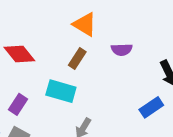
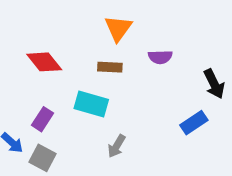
orange triangle: (85, 24) -> (118, 28), turned 35
brown rectangle: (77, 58) -> (110, 67), turned 60

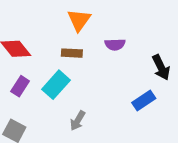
cyan rectangle: (91, 104) -> (56, 85), turned -64
purple rectangle: (43, 119) -> (20, 86), moved

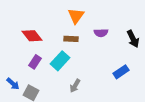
black arrow: (161, 67) -> (133, 39), moved

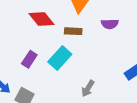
red diamond: (32, 36) -> (42, 19), moved
gray arrow: (75, 86) -> (88, 89), moved

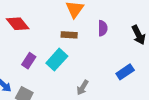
red diamond: (42, 19) -> (18, 24), moved
purple semicircle: (110, 24) -> (103, 28), turned -88

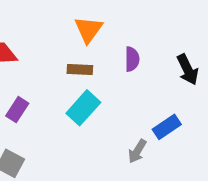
cyan rectangle: (57, 60) -> (83, 108), moved
gray arrow: (83, 88) -> (137, 151), moved

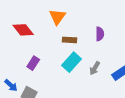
orange triangle: (89, 30) -> (57, 17), moved
gray arrow: (137, 151) -> (95, 68), moved

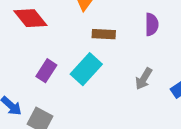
cyan rectangle: (71, 62) -> (86, 69), moved

